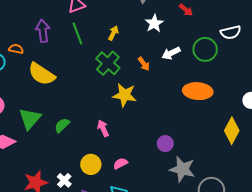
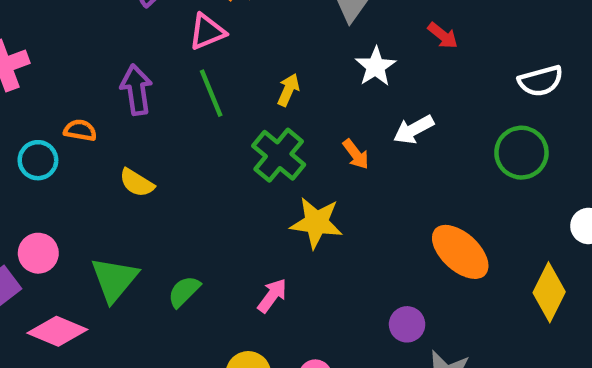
green circle: (205, 49) -> (521, 153), moved
yellow semicircle: (42, 74) -> (137, 183), size x0.6
orange ellipse: (198, 91) -> (460, 252), moved, turned 40
pink arrow: (103, 128) -> (272, 296), turned 63

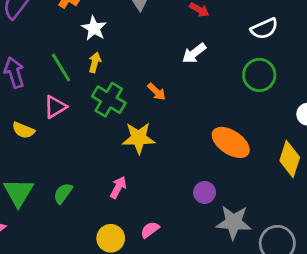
pink triangle: (207, 32) -> (55, 107), moved
white star: (376, 67) -> (94, 28), moved
yellow arrow: (288, 90) -> (95, 62), moved
white arrow: (414, 130) -> (194, 53), moved

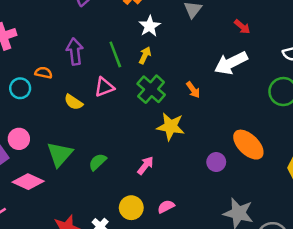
white arrow: (194, 53) -> (231, 63), size x1.5
purple circle: (205, 192) -> (216, 162), moved

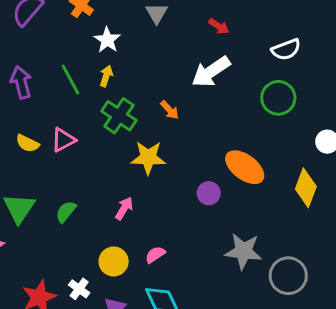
pink triangle: (104, 87) -> (63, 140), moved

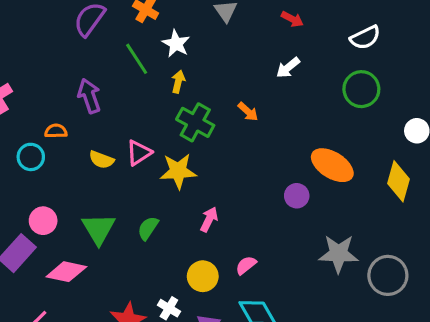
white arrow: (211, 72) -> (288, 68), size x0.6
green line: (70, 79) -> (137, 59), moved
yellow star: (148, 158) -> (178, 171), moved

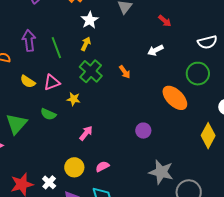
green line: (137, 59) -> (56, 48), moved
orange ellipse: (332, 165) -> (175, 98), moved
yellow star: (178, 171) -> (74, 99), size x0.6
green semicircle: (148, 228) -> (48, 114), moved, turned -112

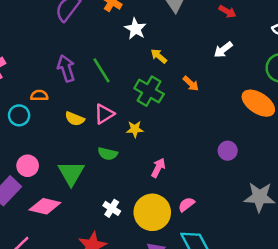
yellow arrow: (86, 44) -> (159, 56), moved, turned -64
yellow circle: (74, 167) -> (152, 212), size x1.5
white cross: (49, 182) -> (112, 208), moved

